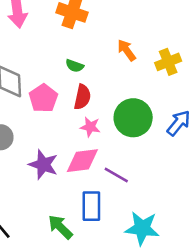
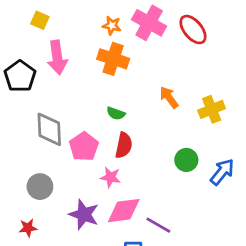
green circle: (133, 118) -> (186, 160), moved, size x0.6
pink star: (90, 127) -> (110, 177), moved

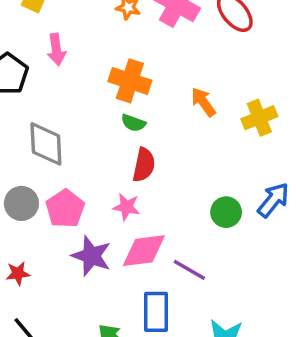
pink arrow: (57, 57) -> (56, 49), size x0.7
orange cross: (113, 59) -> (130, 81), moved
pink pentagon: (84, 147) -> (65, 209), moved
green circle: (186, 160) -> (226, 212), moved
gray circle: (40, 187) -> (21, 203), moved

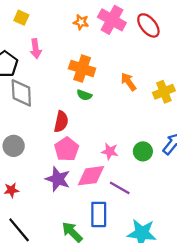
gray diamond: (46, 144) -> (21, 93), moved
red semicircle: (144, 165) -> (61, 122), moved
pink star: (126, 207) -> (110, 151), moved
pink pentagon: (65, 209) -> (67, 149), moved

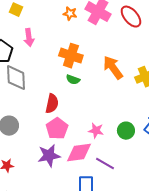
orange arrow: (129, 82) -> (113, 68), size x1.4
purple star: (58, 179) -> (49, 156), turned -30

